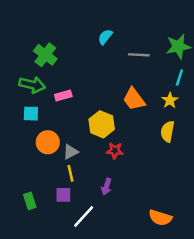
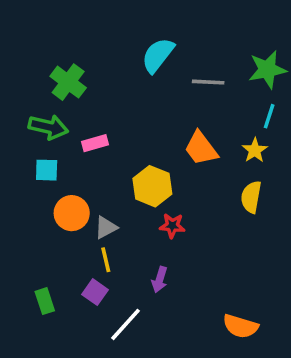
cyan semicircle: (105, 37) -> (158, 55), size x1.5
purple square: (63, 195) -> (95, 292), turned 35

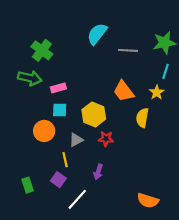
cyan square: (47, 170) -> (60, 110), moved
yellow semicircle: (251, 197) -> (142, 118), moved
gray triangle: (106, 227) -> (76, 140), moved

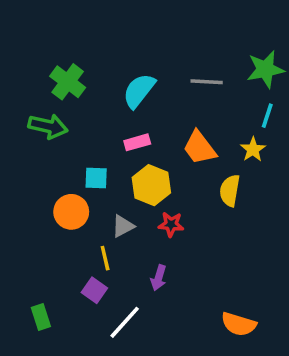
cyan semicircle: (97, 34) -> (139, 91), moved
pink rectangle: (58, 88) -> (137, 142), moved
green rectangle: (28, 185) -> (41, 317), moved

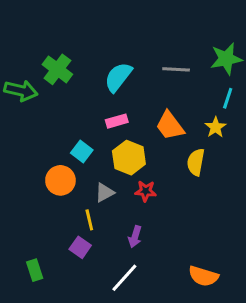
green arrow: (48, 126) -> (21, 91), moved
cyan square: (96, 178) -> (82, 152), turned 35
white line: (125, 322) -> (124, 278), moved

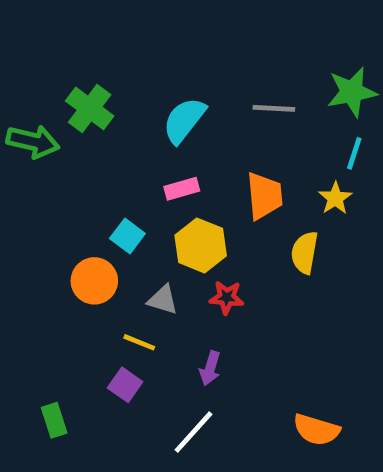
orange trapezoid: (170, 126) -> (264, 196), turned -148
gray triangle: (105, 193) -> (163, 300), turned 45
yellow line: (89, 220) -> (139, 342), turned -55

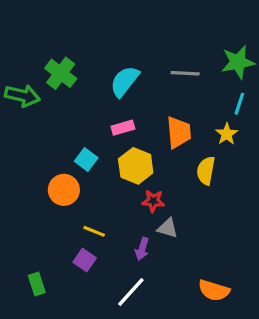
gray triangle: (163, 300) -> (168, 228), moved

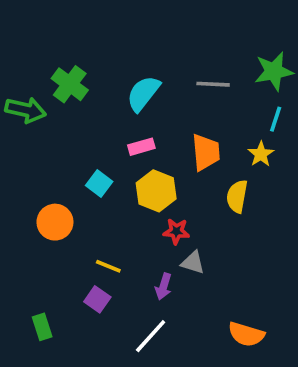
orange circle: (64, 190) -> (55, 222), moved

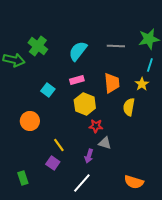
cyan square: (99, 184) -> (48, 90), moved
yellow line: (108, 266) -> (59, 145), turned 32

